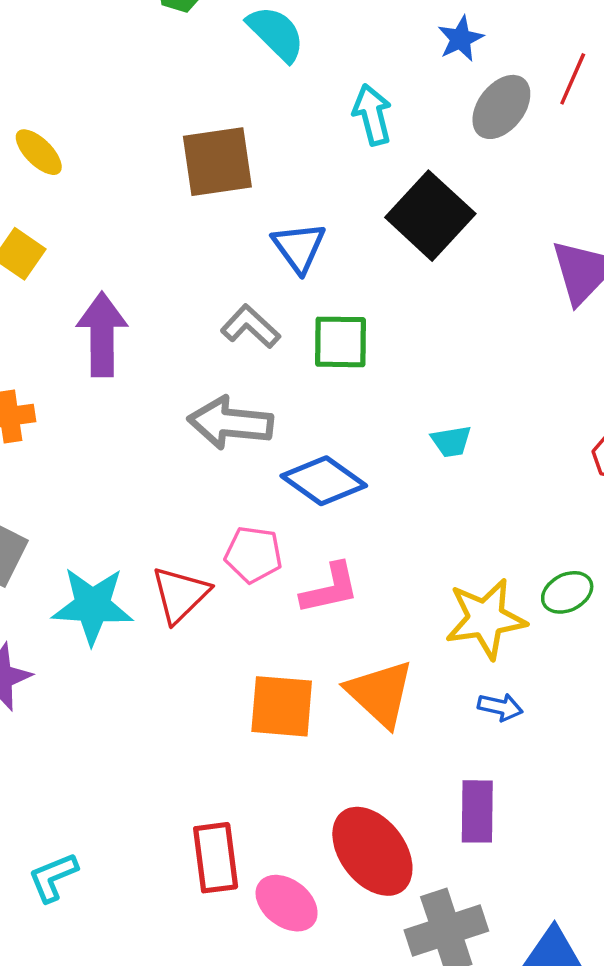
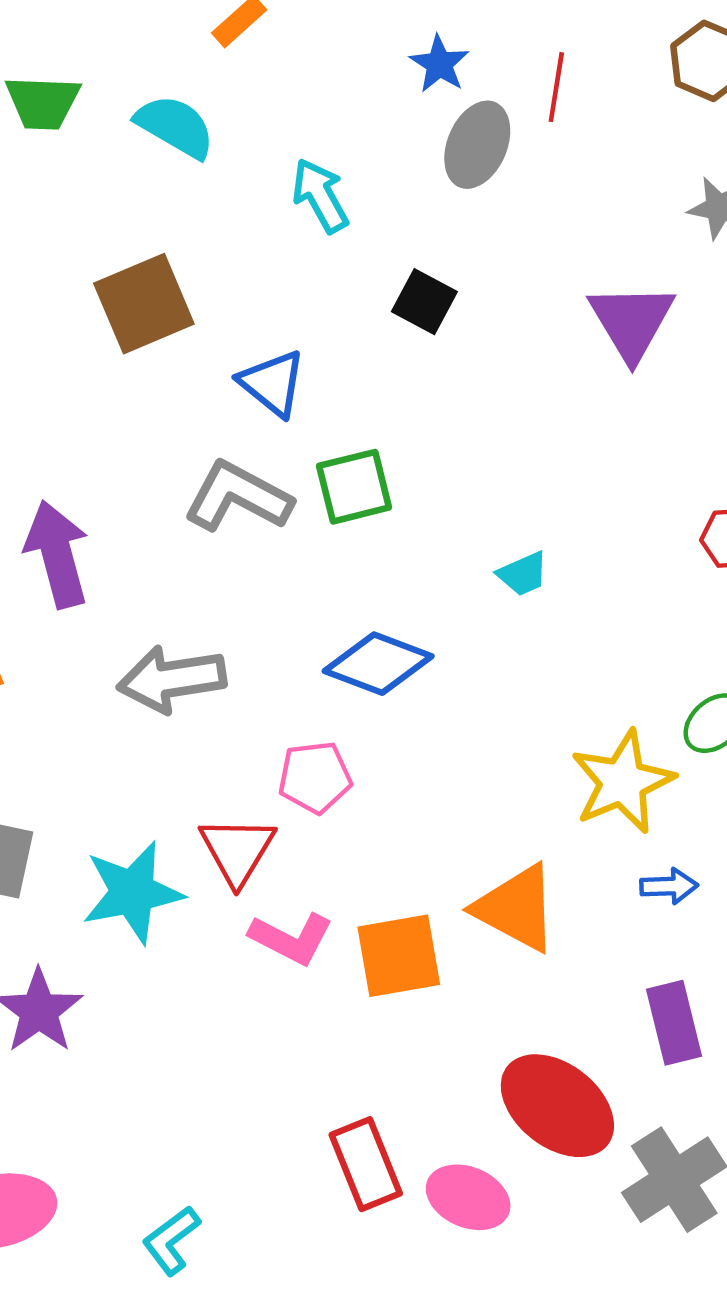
blue star: (461, 39) -> (439, 64), moved
black square: (430, 216) -> (424, 302), size x0.6
gray L-shape: (250, 327) -> (238, 497), size x1.4
gray arrow: (230, 423) -> (172, 679), moved
pink L-shape: (330, 589) -> (291, 938), moved, turned 54

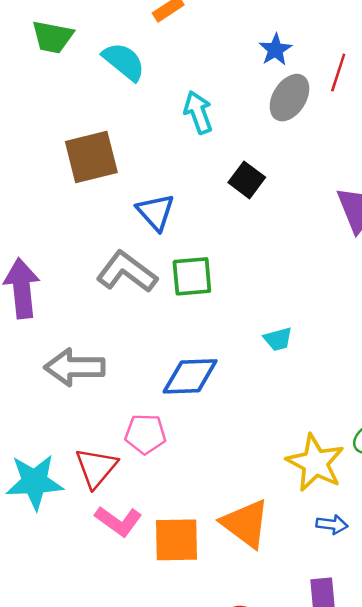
blue diamond: (378, 664) -> (190, 376), turned -32
yellow star: (622, 782) -> (315, 463), turned -30

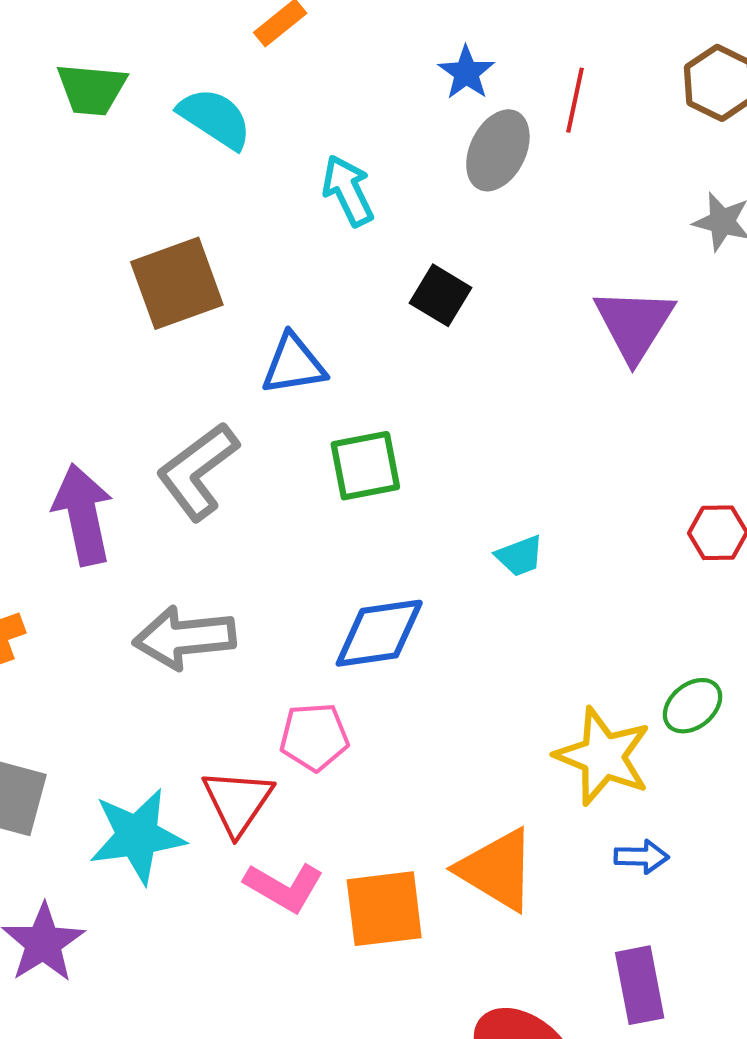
blue triangle: (156, 212) -> (294, 364), turned -51
gray L-shape: (127, 272) -> (198, 471), moved, turned -68

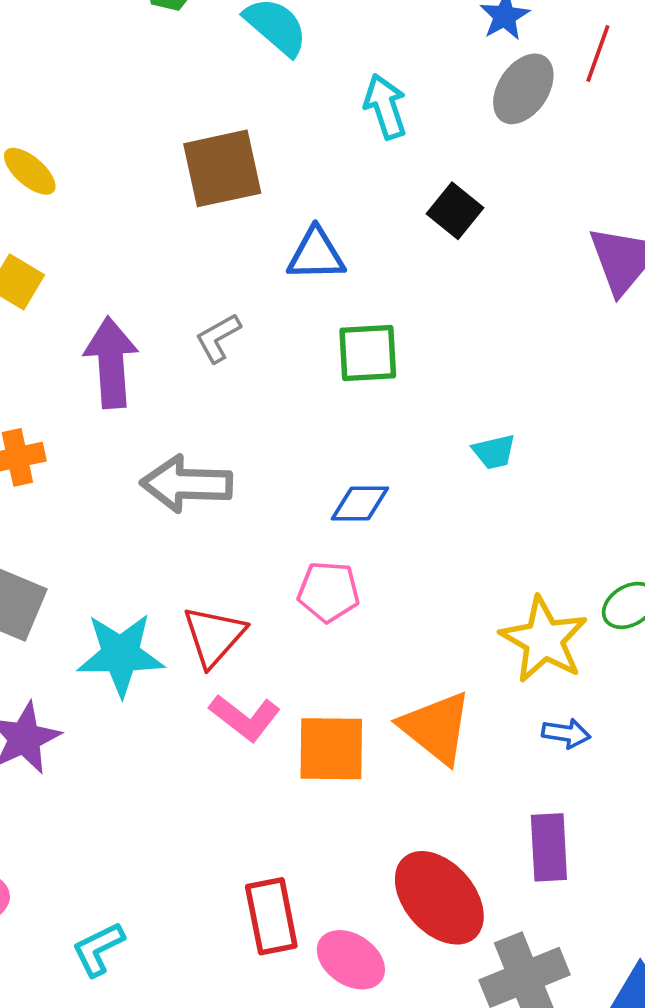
gray L-shape: (198, 471) -> (218, 338), size x0.6
blue diamond: (379, 633) -> (360, 503), size x0.7
pink pentagon: (314, 737) -> (329, 592), moved

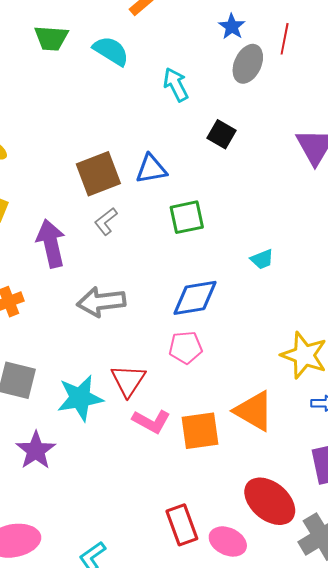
brown square: (222, 168) -> (98, 174), moved
blue diamond: (360, 503) -> (195, 298), size x1.5

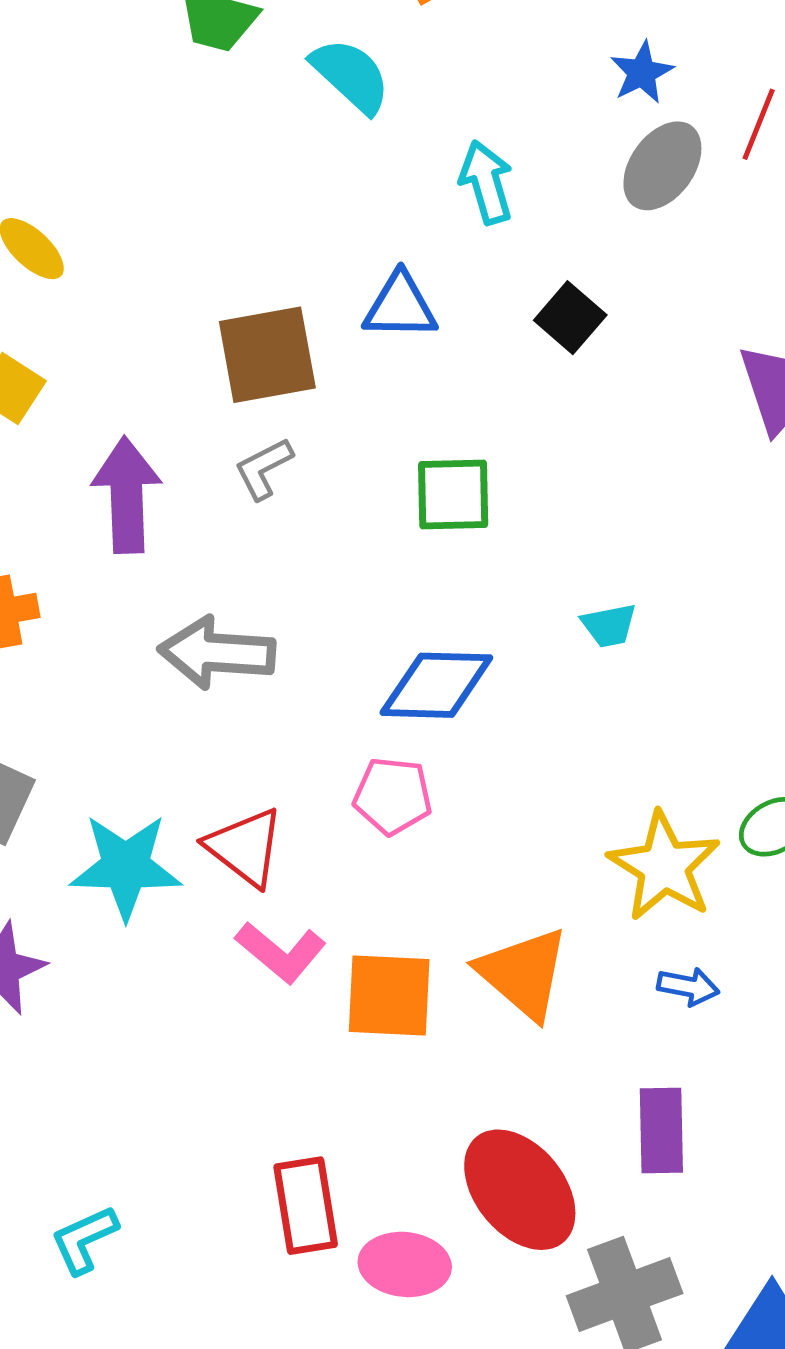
blue triangle: (151, 169) -> (400, 306), moved
red triangle: (128, 380) -> (245, 847), turned -36
pink ellipse: (228, 541) -> (405, 1264), turned -30

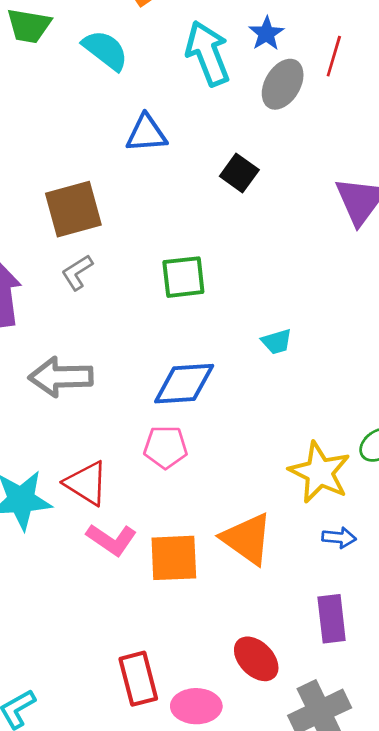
cyan arrow: (486, 182) -> (208, 53), moved, size x1.4
blue triangle: (400, 306) -> (146, 133), moved
red ellipse: (520, 1190) -> (256, 659), size x0.7

